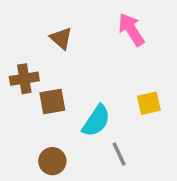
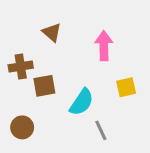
pink arrow: (131, 30) -> (104, 46), moved, turned 32
brown circle: (52, 161) -> (22, 127), moved

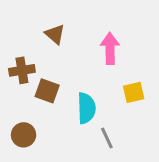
brown square: (44, 86) -> (47, 91), turned 30
cyan semicircle: (82, 102) -> (86, 108), turned -36

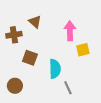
brown cross: (22, 70) -> (14, 35), moved
yellow square: (134, 92) -> (83, 50), moved

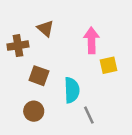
brown circle: (15, 86) -> (34, 111), moved

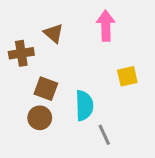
pink arrow: (91, 40) -> (106, 26), moved
brown circle: (34, 111) -> (40, 118), moved

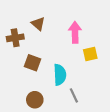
pink arrow: (106, 26) -> (75, 32), moved
brown circle: (40, 118) -> (35, 100), moved

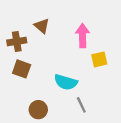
brown square: (33, 63) -> (22, 69), moved
cyan semicircle: (60, 75) -> (66, 82), turned 108

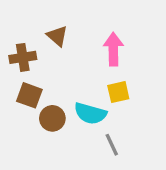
yellow square: (99, 59) -> (118, 92), moved
brown circle: (38, 110) -> (52, 118), moved

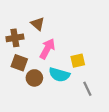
pink arrow: (113, 49) -> (47, 49), moved, turned 30
gray line: (112, 145) -> (87, 89), moved

